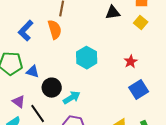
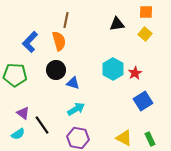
cyan hexagon: (87, 58) -> (113, 69), moved
blue triangle: (33, 72) -> (73, 83), moved
black circle: (52, 88) -> (56, 70), moved

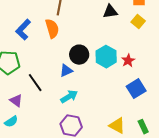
black circle: (56, 70) -> (79, 55), moved
blue triangle: (73, 83) -> (66, 71), turned -40
black line: (42, 125) -> (35, 83), moved

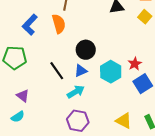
cyan hexagon: (106, 57) -> (111, 72), moved
red star: (128, 61) -> (135, 64), moved
blue triangle: (66, 71) -> (81, 71), moved
black line: (35, 83) -> (57, 71), moved

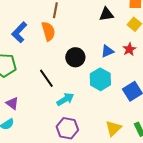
red star: (135, 64) -> (129, 49), moved
blue triangle: (81, 71) -> (107, 51), moved
yellow triangle: (124, 121) -> (113, 128), turned 48

